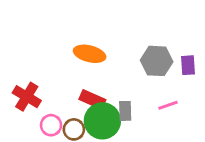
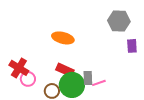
gray hexagon: (157, 61) -> (119, 21), moved
pink line: (168, 105) -> (99, 83), moved
pink circle: (51, 125) -> (28, 79), moved

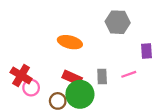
gray hexagon: (119, 21) -> (118, 22), moved
gray rectangle: (88, 78) -> (102, 77), moved
pink line: (99, 83) -> (129, 74), moved

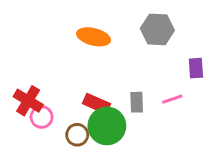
orange ellipse: (70, 42) -> (94, 37), moved

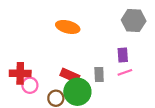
gray hexagon: (157, 29) -> (134, 20), moved
purple rectangle: (196, 68) -> (123, 55), moved
red cross: (28, 101) -> (20, 73), turned -30

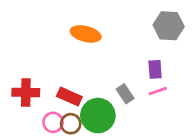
gray rectangle: (99, 74) -> (125, 94), turned -32
red rectangle: (70, 76) -> (69, 97), moved
pink circle: (30, 85) -> (53, 122), moved

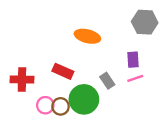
orange ellipse: (86, 34) -> (87, 36), moved
red rectangle: (69, 97) -> (63, 71), moved

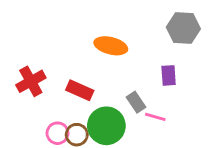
pink line: (135, 78) -> (155, 117), moved, turned 35
red cross: (22, 79) -> (31, 81), moved, turned -30

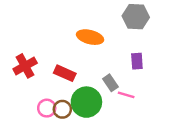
gray hexagon: (183, 28) -> (136, 17), moved

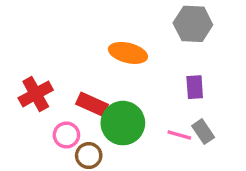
gray rectangle: (110, 83) -> (203, 132), moved
green circle: (86, 102) -> (123, 123), moved
pink circle: (47, 108) -> (66, 135), moved

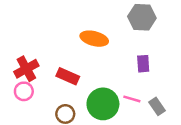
green circle: (123, 123) -> (103, 104), moved
gray rectangle: (203, 132) -> (157, 106), moved
pink circle: (66, 135) -> (24, 91), moved

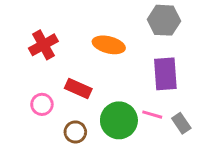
purple rectangle: (143, 64) -> (165, 74), size x1.6
red cross: (26, 69) -> (43, 45), moved
pink circle: (24, 91) -> (42, 104), moved

